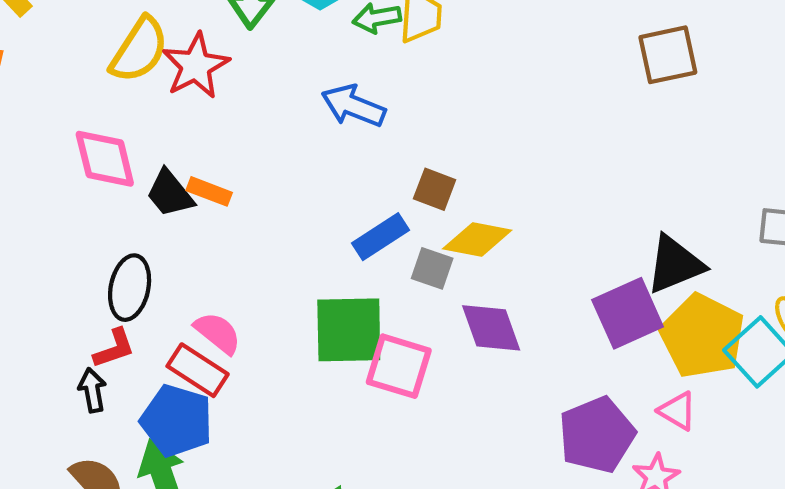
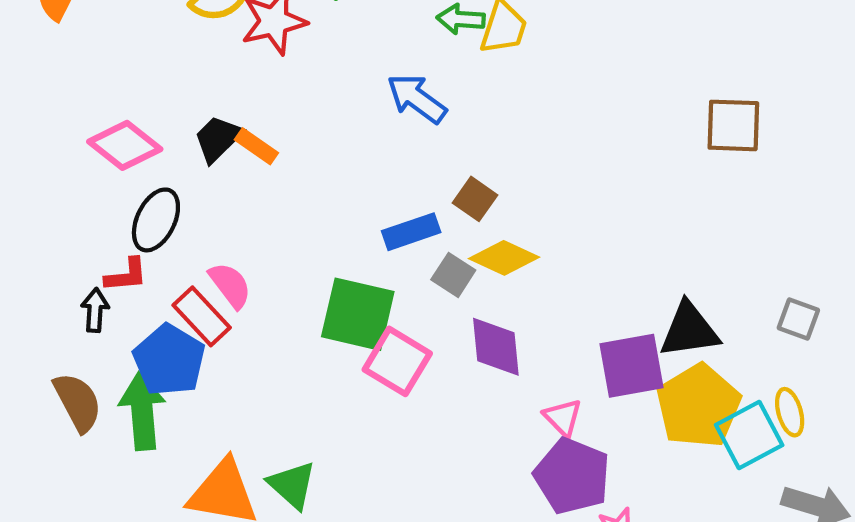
pink diamond: (105, 159) -> (125, 145), moved, turned -52
black trapezoid: (170, 193) -> (218, 139), turned 70
pink triangle: (677, 411) -> (563, 418), moved
purple pentagon: (597, 435) -> (572, 476), turned 30

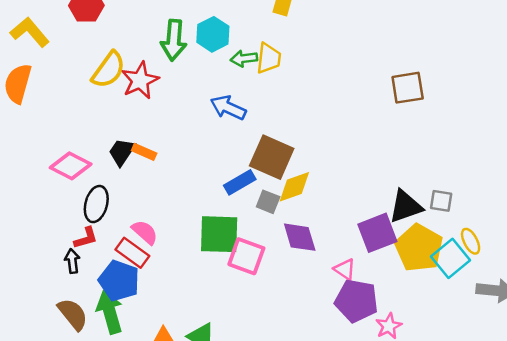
brown square: (475, 199) -> (272, 157), size x1.8
yellow diamond: (504, 258) -> (294, 187), turned -33
gray square: (798, 319) -> (441, 201), moved

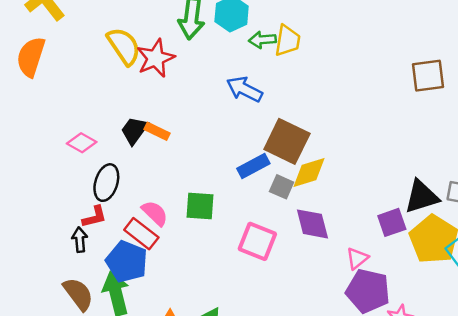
yellow semicircle: (109, 70) -> (124, 46), turned -72
pink diamond: (71, 166) -> (82, 143), size x0.7
purple square: (377, 233) -> (392, 222), size x0.7
green square: (219, 234) -> (200, 206), moved, size x0.7
pink triangle: (345, 269) -> (357, 258), turned 45

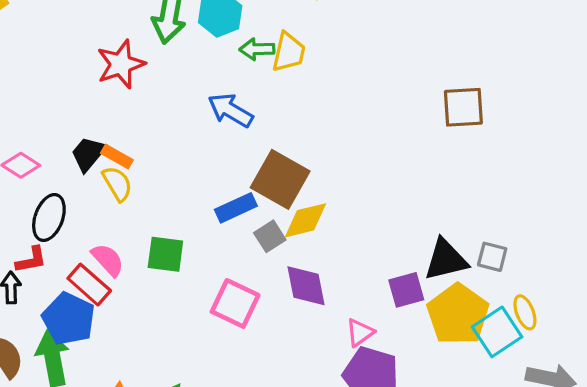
yellow semicircle: (124, 46) -> (117, 184), moved, size x0.7
gray square: (282, 187) -> (270, 236), turned 30

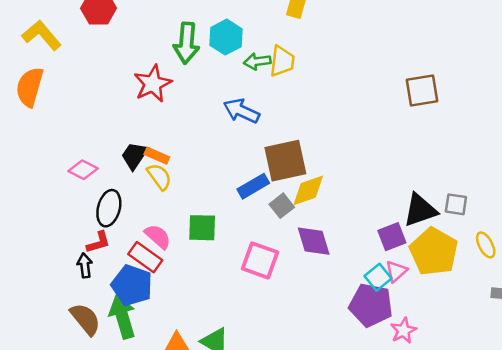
brown square: (280, 179) -> (285, 161), turned -36
cyan square: (497, 332) -> (378, 277), moved, size x0.7
pink triangle: (360, 333) -> (396, 271), moved

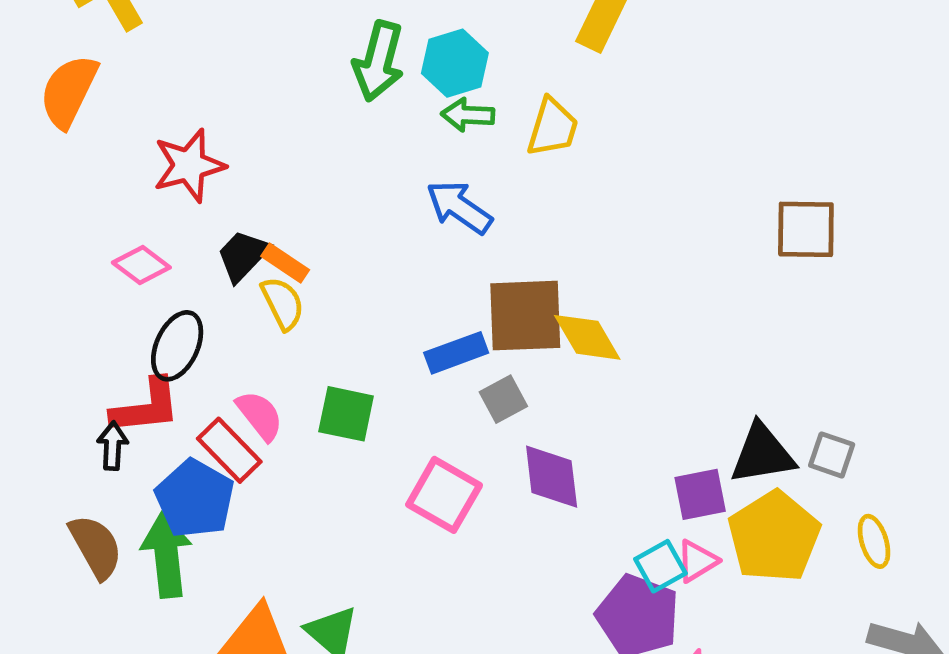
green arrow: (257, 61) -> (468, 115), moved
red star: (153, 84) -> (189, 165), moved
yellow diamond: (308, 190) -> (587, 337), moved, turned 69
red L-shape: (98, 242) -> (146, 407), size x1.5

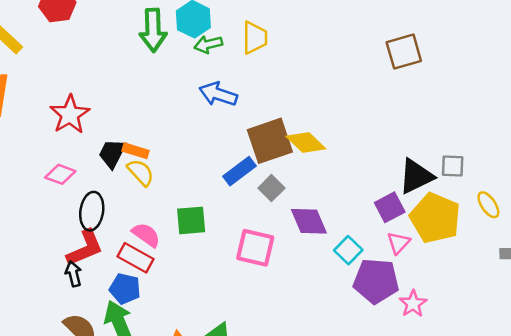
blue pentagon: (195, 499) -> (125, 289), size x0.7
cyan square: (660, 566) -> (348, 250), moved

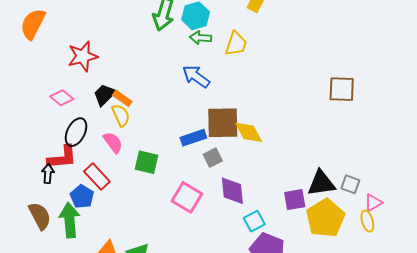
pink semicircle: (146, 235) -> (113, 142), moved
pink triangle: (398, 243) -> (373, 203), moved

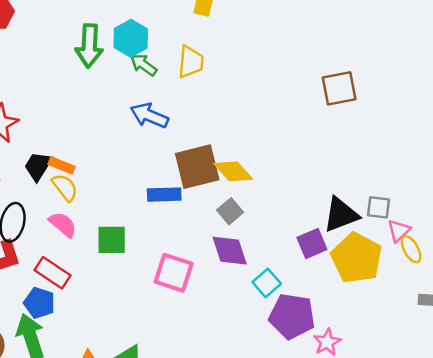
green arrow: (201, 38) -> (144, 65), turned 45
blue rectangle: (193, 138) -> (164, 195), turned 30
gray square: (213, 158) -> (230, 211), moved
pink triangle: (373, 203) -> (399, 231), moved

